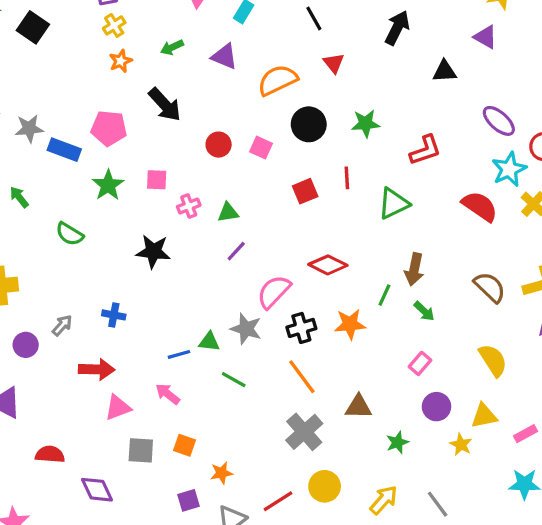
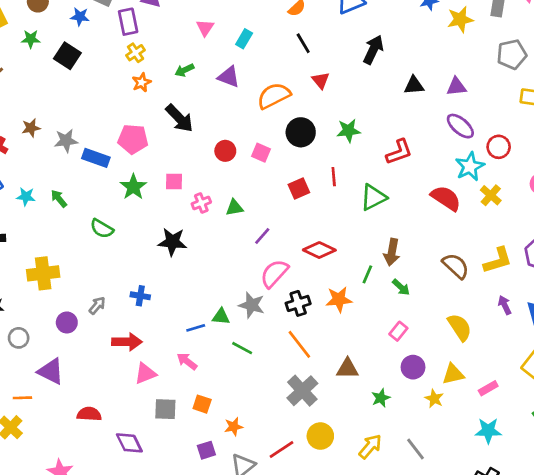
purple triangle: (485, 37) -> (456, 87), moved, turned -35
purple line: (236, 251) -> (262, 236), moved

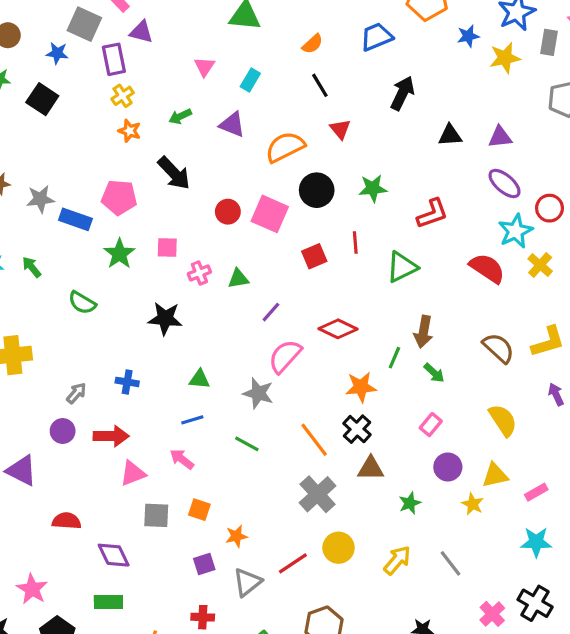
orange star: (142, 82) -> (130, 131), turned -30
pink square: (261, 153) -> (270, 214), size x1.6
black cross: (298, 303) -> (357, 429), moved, turned -30
green triangle: (221, 317) -> (199, 379), moved
purple circle: (67, 322) -> (63, 431), moved

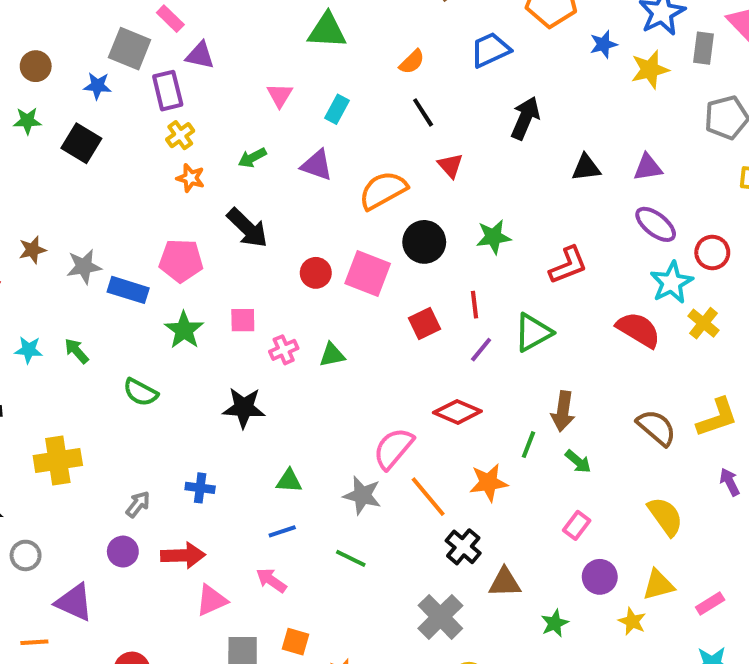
purple line: (271, 312) -> (481, 350), moved
black cross: (357, 429) -> (463, 547), moved
orange line: (314, 440) -> (428, 497), moved

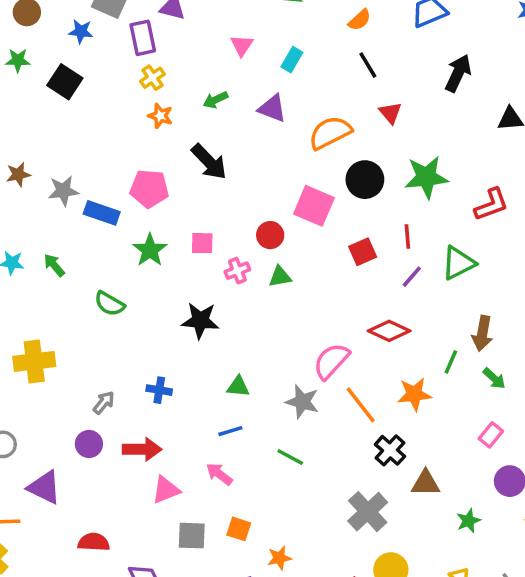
green star: (493, 237) -> (426, 177), size x1.4
red circle: (316, 273) -> (270, 235), moved

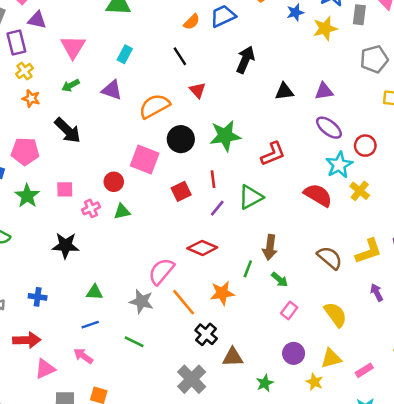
orange semicircle: (360, 20) -> (192, 22), moved
pink triangle: (242, 45) -> (73, 47), moved, size x1.5
pink rectangle: (491, 435) -> (289, 310), moved

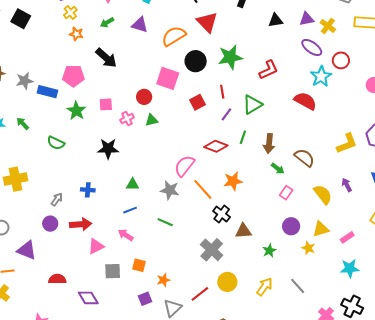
red triangle: (197, 90) -> (207, 22), size x1.6
yellow cross: (360, 191) -> (328, 26), moved
brown semicircle: (330, 258) -> (304, 158), moved
green line: (248, 269) -> (243, 137), moved
purple arrow: (377, 292) -> (347, 185), moved

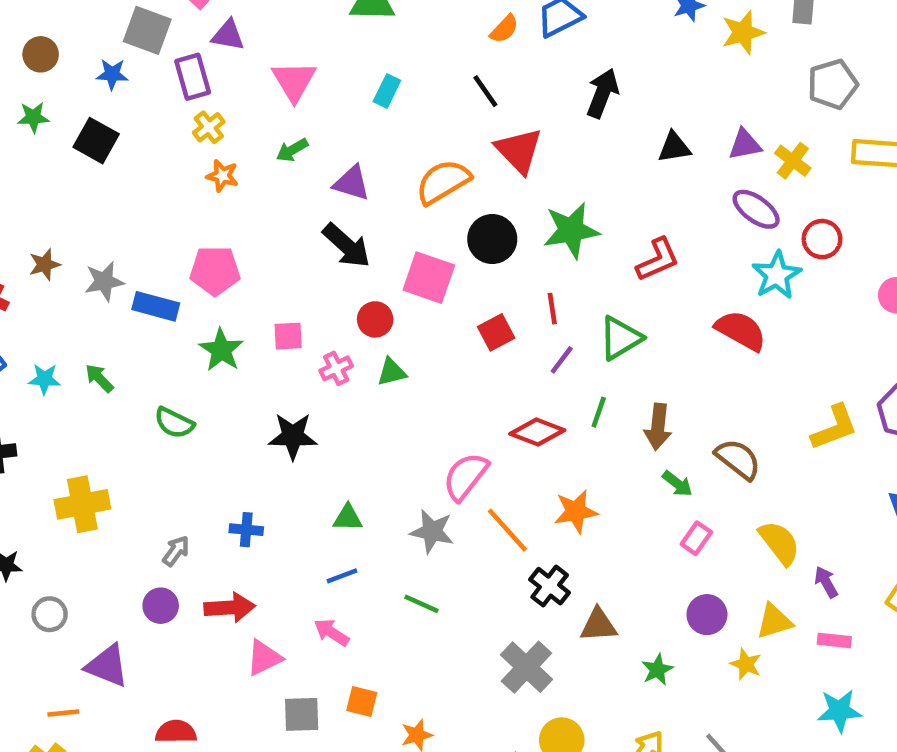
purple triangle: (140, 25) -> (352, 183), moved
black arrow: (106, 58) -> (347, 245), moved
purple arrow: (347, 185) -> (826, 582), moved
pink rectangle: (347, 237) -> (834, 640), turned 40

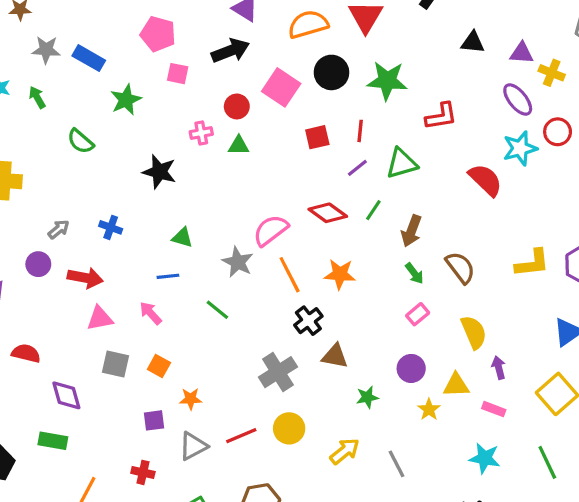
yellow cross: (793, 161) -> (552, 73), turned -30
black arrow: (347, 245) -> (230, 51), turned -78
pink pentagon: (215, 271) -> (158, 34), moved
gray star: (104, 281) -> (46, 50), moved
pink square: (288, 336) -> (178, 74), moved

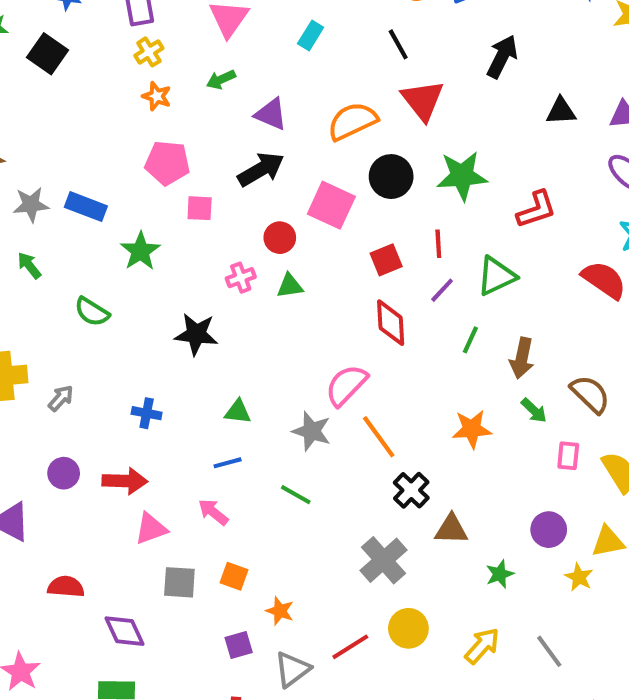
red diamond: (328, 213) -> (391, 323), moved, turned 60
gray arrow: (59, 229) -> (61, 398), moved
orange star: (340, 274) -> (472, 429), moved
pink rectangle: (418, 314) -> (568, 456), moved, turned -35
orange star: (191, 399) -> (280, 611), turned 30

